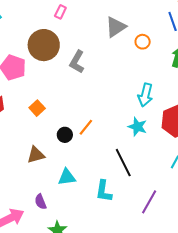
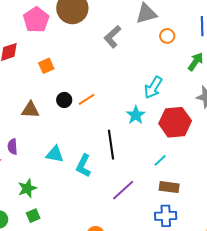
gray L-shape: (77, 62) -> (112, 37), moved
cyan triangle: (67, 177) -> (55, 154), moved
purple semicircle: (41, 202) -> (12, 147), moved

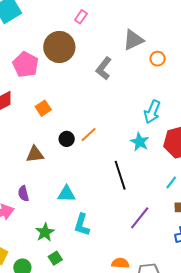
cyan L-shape: (83, 166) -> (82, 225), moved

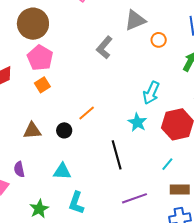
brown circle: (59, 47) -> (33, 24), moved
pink pentagon: (26, 64) -> (40, 58), moved
black circle: (67, 139) -> (64, 130), moved
purple line: (140, 218) -> (134, 198), turned 30

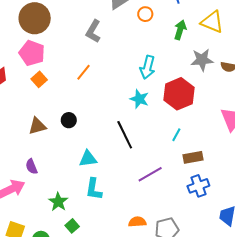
brown circle: (33, 24) -> (35, 18), moved
orange line: (87, 113) -> (84, 72), moved
cyan triangle: (62, 171) -> (88, 159), moved

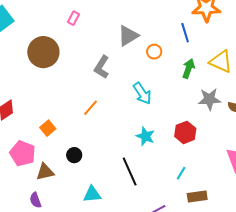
pink pentagon: (32, 53) -> (23, 153), moved
cyan arrow: (148, 67) -> (142, 93), moved, turned -50
orange square: (39, 79) -> (48, 128), moved
red hexagon: (179, 94) -> (185, 132), size x0.7
brown triangle: (37, 126) -> (45, 172), moved

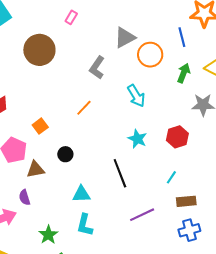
orange circle: (154, 52) -> (150, 55), size x1.6

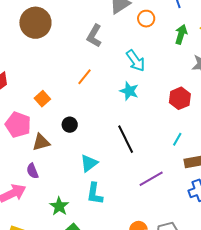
orange circle: (150, 55) -> (146, 19), size x0.7
cyan star: (137, 139) -> (129, 91), moved
cyan triangle: (81, 194) -> (89, 163), turned -30

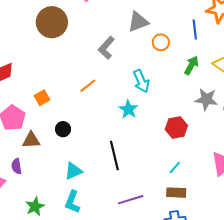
cyan line: (177, 139) -> (175, 167), moved

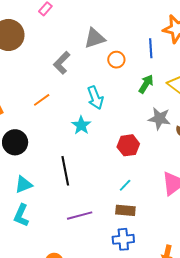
black circle: (63, 129) -> (15, 142), size x1.6

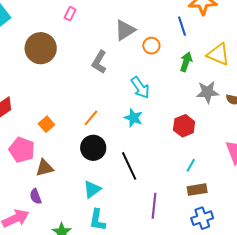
orange line: (42, 100) -> (91, 118), moved
black circle: (15, 142) -> (93, 148), moved
purple line: (80, 216) -> (154, 206), turned -55

